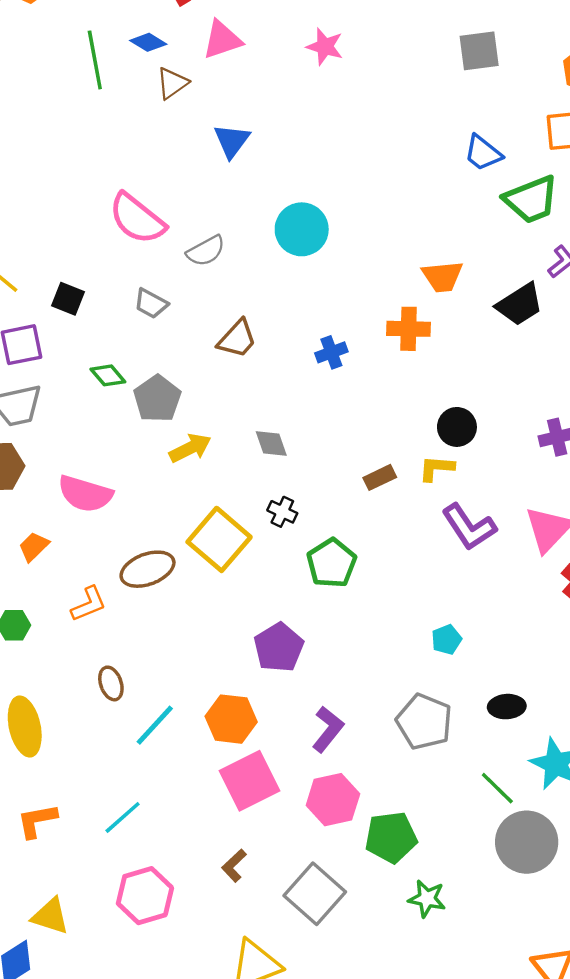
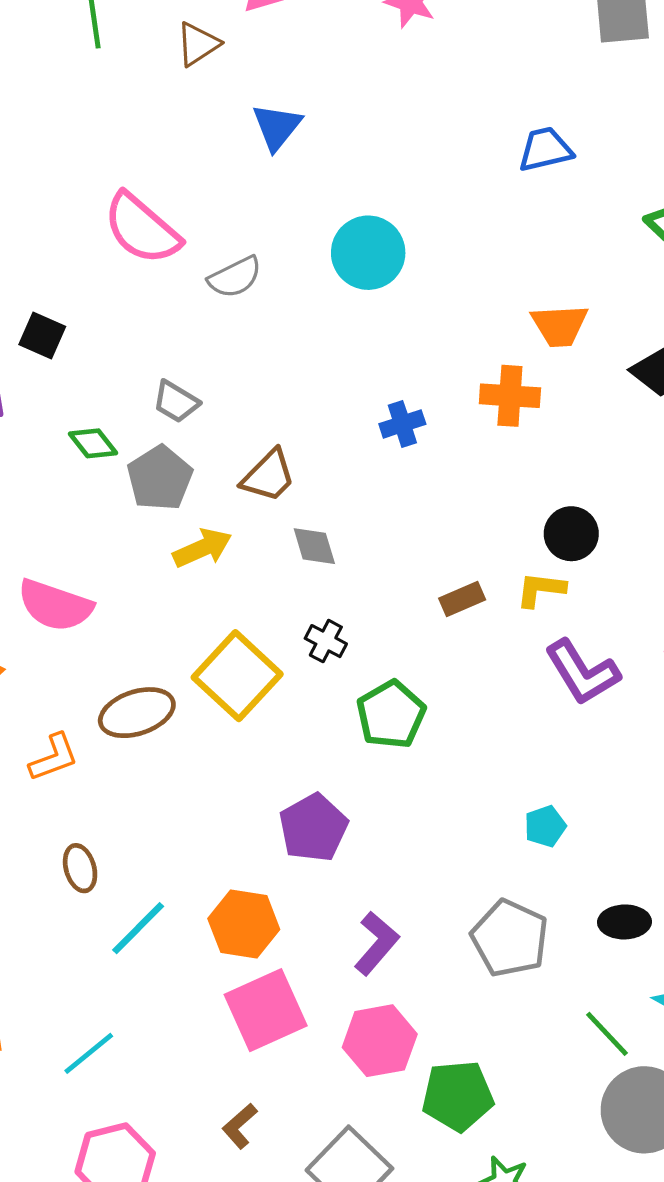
blue trapezoid: (483, 153) -> (545, 149), moved, turned 126
gray trapezoid: (151, 304) -> (176, 402), moved
brown trapezoid: (237, 339) -> (268, 476), moved

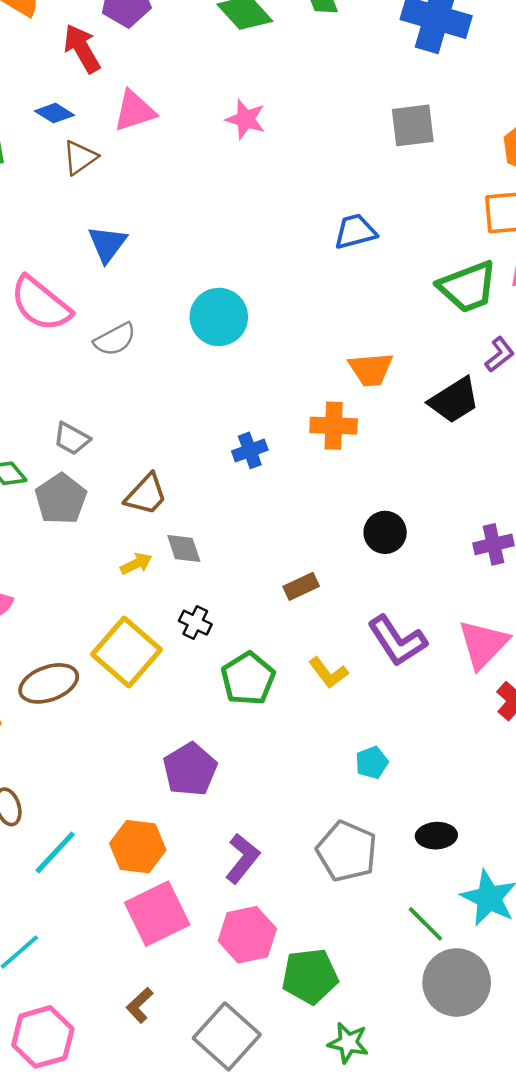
blue triangle: (277, 127) -> (107, 244), moved
yellow arrow: (202, 548) -> (136, 564), moved, size x0.7
yellow L-shape: (541, 589) -> (328, 673), moved, turned -132

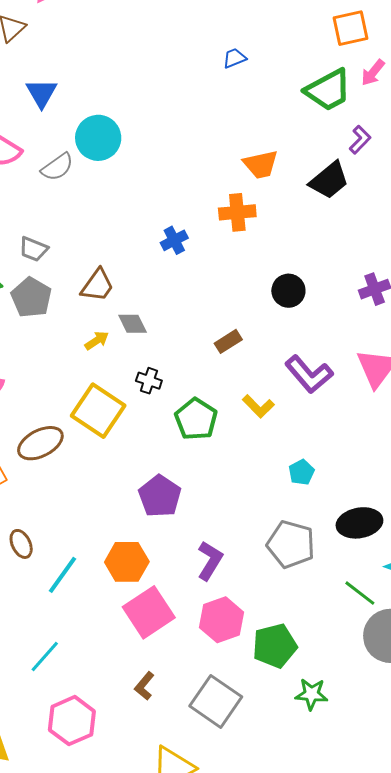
blue trapezoid: (355, 232) -> (234, 58), size x0.7
cyan circle: (219, 317) -> (98, 138), moved
black ellipse: (436, 836) -> (359, 523), size x1.4

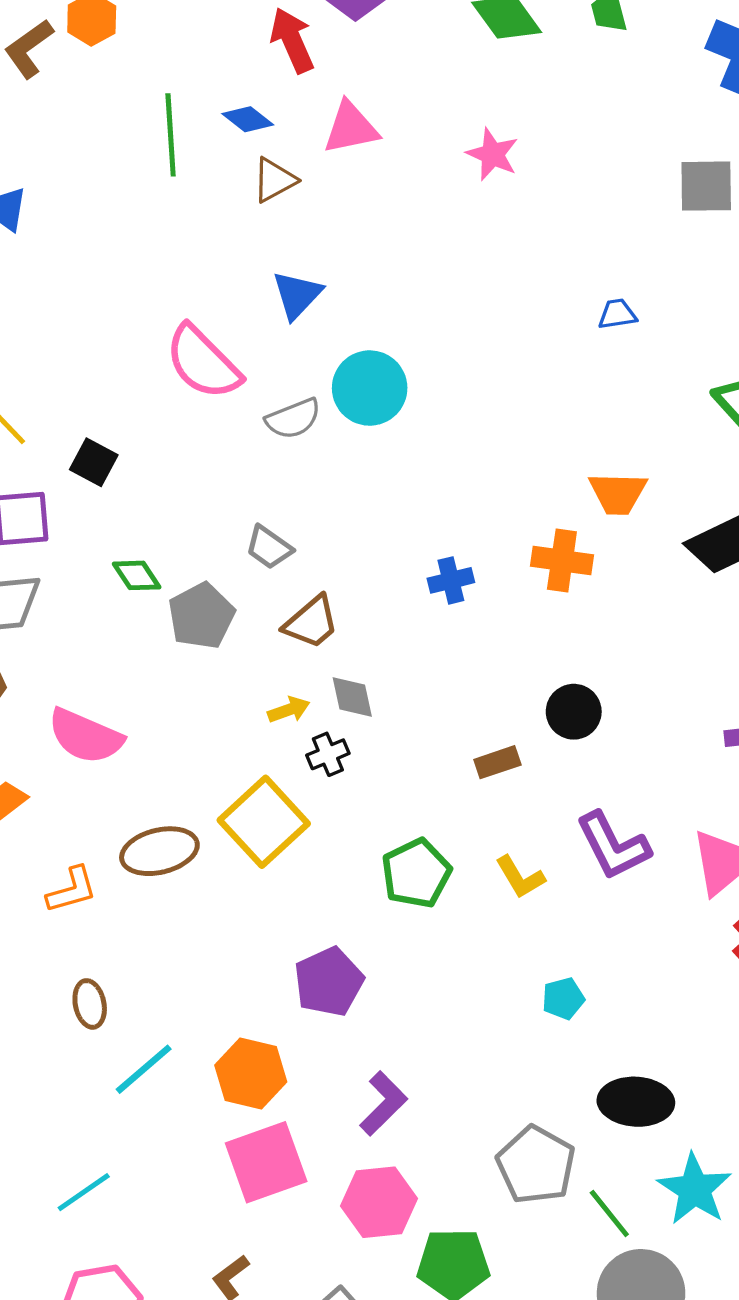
gray trapezoid: (34, 249) -> (269, 547), moved
black circle: (288, 291) -> (574, 712), moved
black cross: (149, 381) -> (328, 754), moved, turned 35
gray pentagon: (291, 544) -> (536, 1165), moved

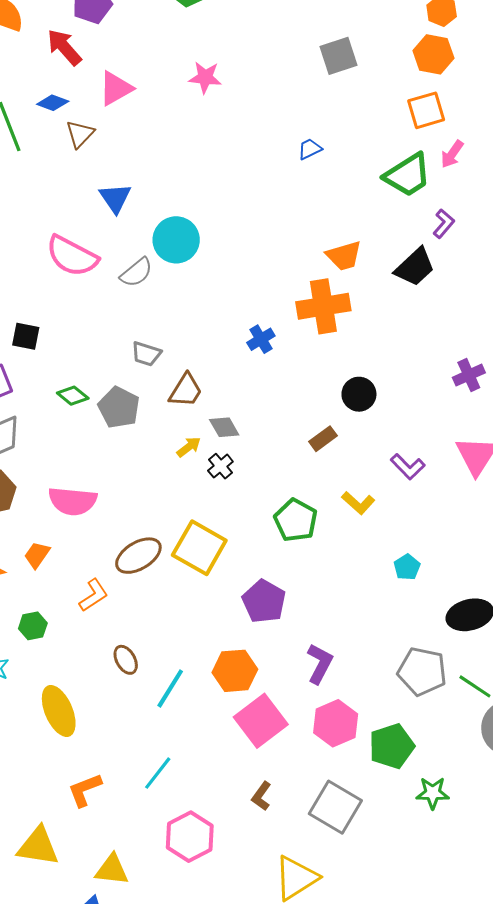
orange cross: (562, 560) -> (323, 306), size x1.4
yellow square: (264, 822) -> (199, 548), moved
purple L-shape: (613, 846) -> (408, 467), size x0.7

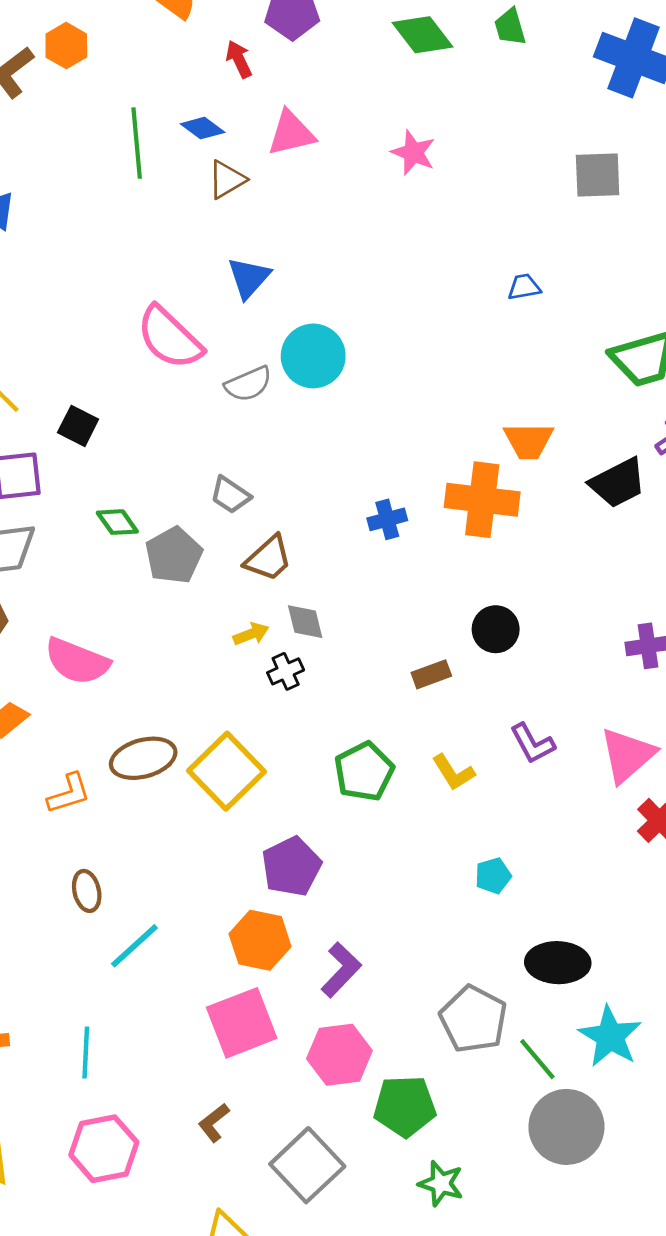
red arrow: (64, 47) -> (239, 59), size x0.7
orange hexagon: (235, 671) -> (260, 940), moved
cyan line: (158, 773) -> (86, 1053), turned -51

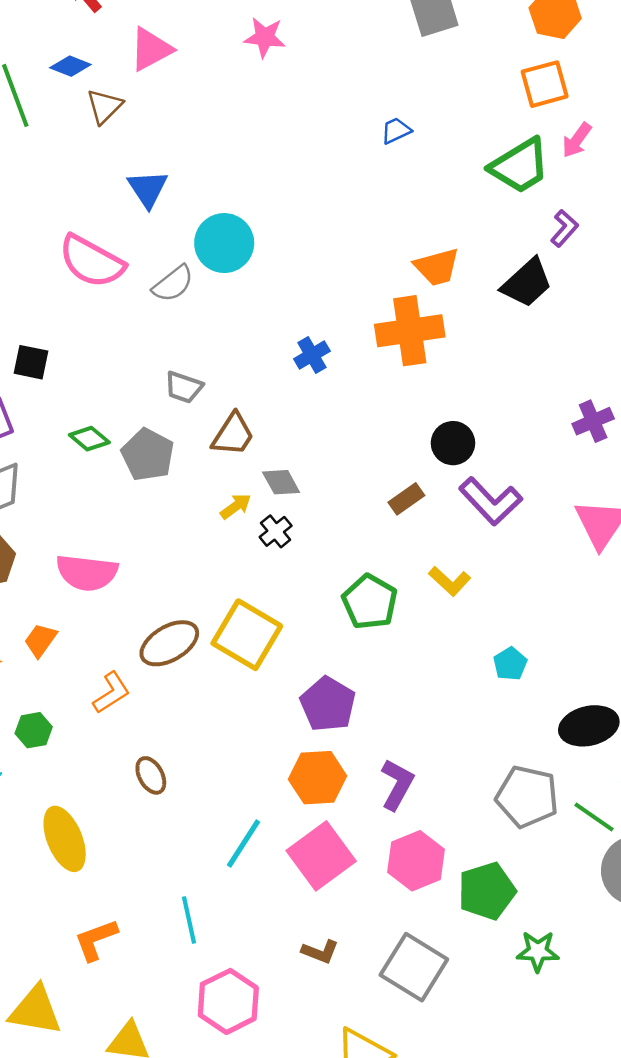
blue cross: (387, 519) -> (312, 355), moved
purple L-shape: (532, 744) -> (491, 501), moved, size x1.4
cyan line: (134, 946) -> (243, 844), moved
brown L-shape: (214, 1123) -> (320, 952), turned -105

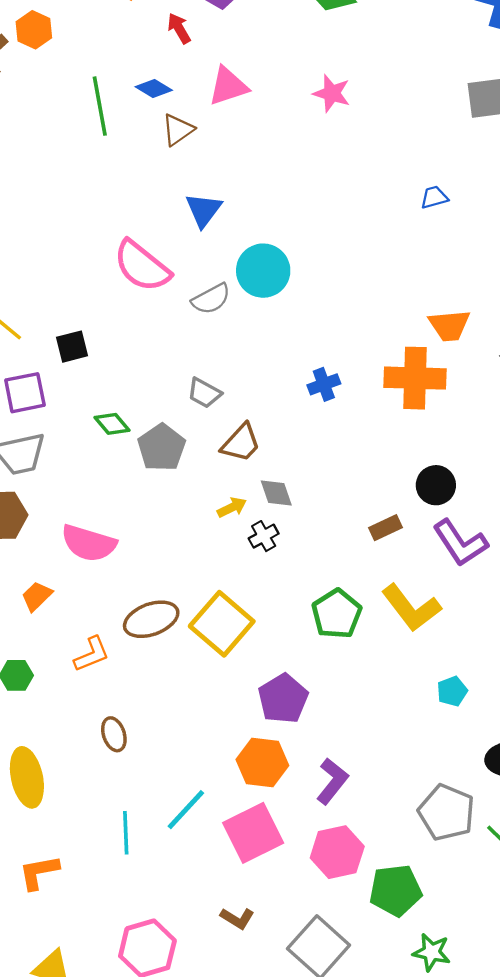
black square: (31, 362) -> (72, 347), turned -36
yellow L-shape: (450, 581) -> (411, 608), size x1.6
cyan line: (189, 920) -> (126, 833), moved

